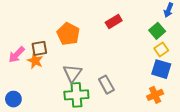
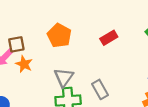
red rectangle: (114, 21) -> (109, 38), moved
brown square: (39, 48) -> (16, 44), moved

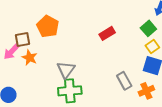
orange pentagon: (59, 36) -> (48, 26), moved
gray rectangle: (100, 89) -> (124, 81), moved

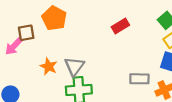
orange star: (30, 58) -> (49, 66), moved
gray rectangle: (124, 81) -> (139, 79), turned -60

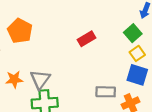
orange star: (49, 66) -> (14, 79), turned -30

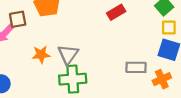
yellow square: (137, 53) -> (169, 28), turned 35

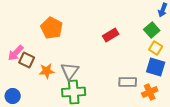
brown square: (18, 19) -> (27, 60), moved, turned 35
yellow square: (169, 28) -> (156, 48), turned 32

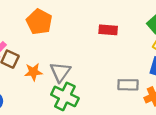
red rectangle: (111, 35) -> (108, 30), turned 35
green cross: (74, 92) -> (65, 96), turned 30

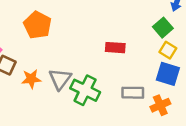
red rectangle: (108, 30) -> (115, 48), moved
green cross: (65, 96) -> (85, 90), moved

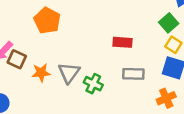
green cross: (85, 90) -> (93, 84), size x0.7
gray rectangle: (133, 93) -> (133, 74), moved

